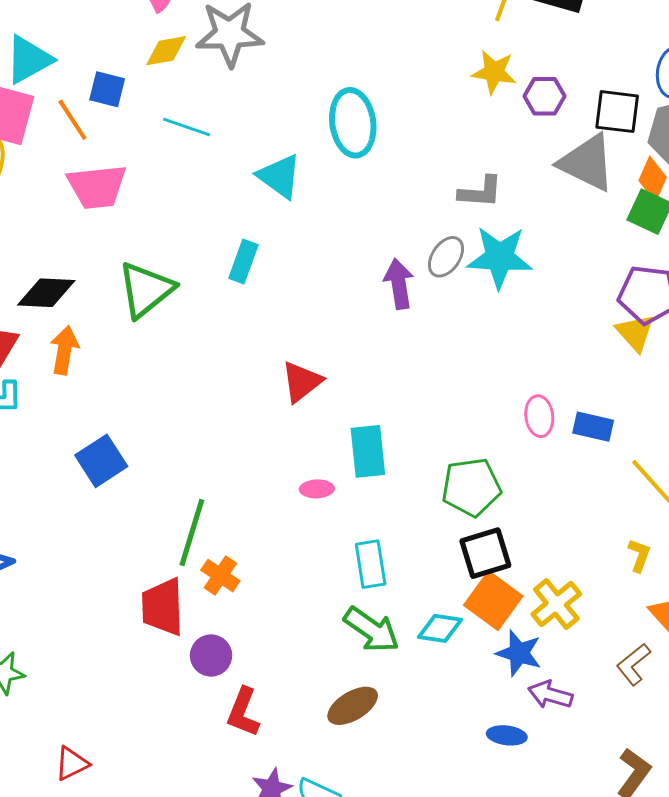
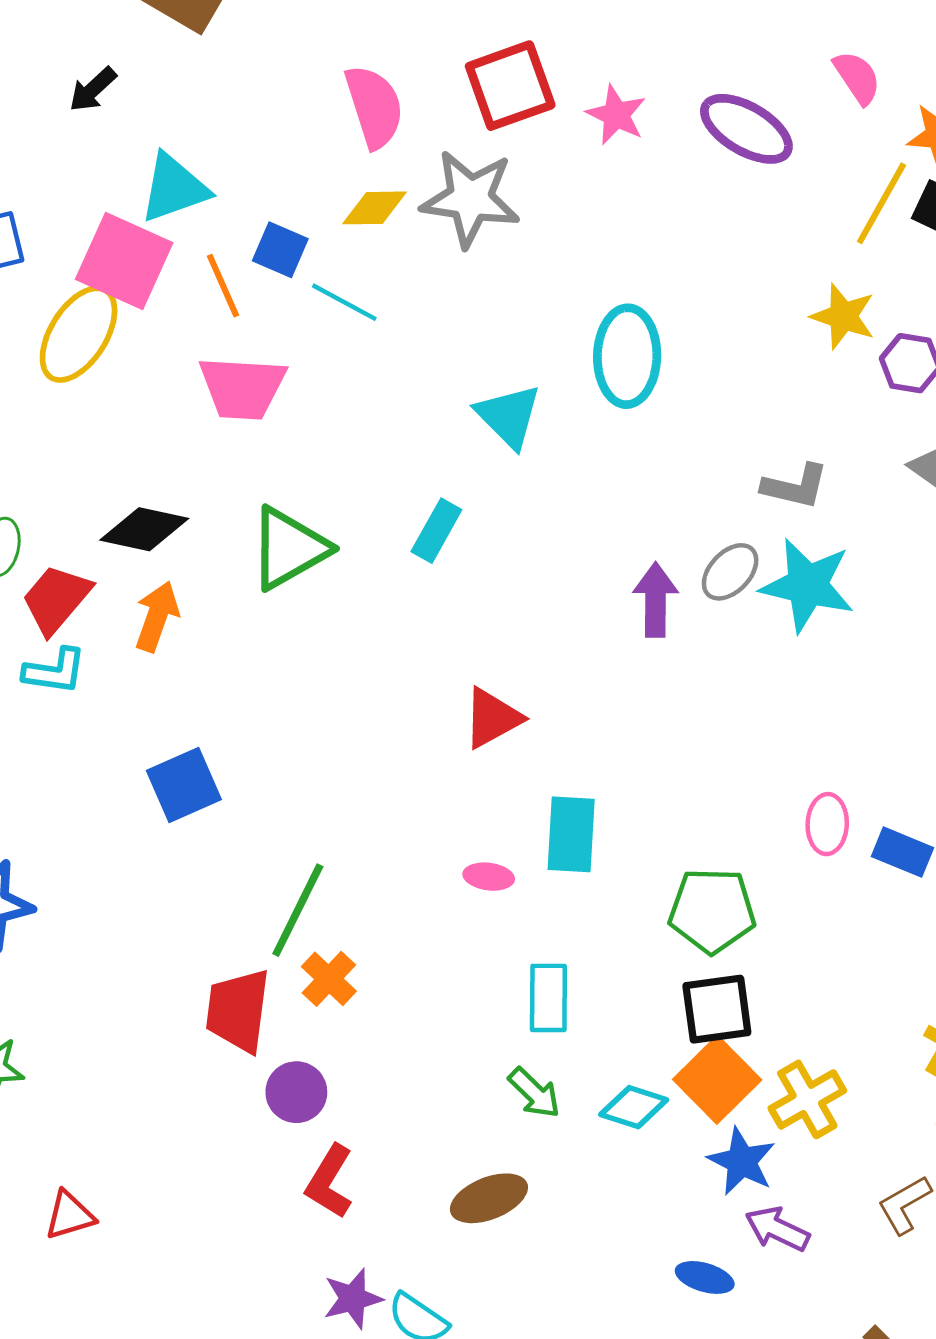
cyan line: (187, 127) -> (344, 302), moved
green arrow: (372, 630) -> (534, 1093), size x0.7

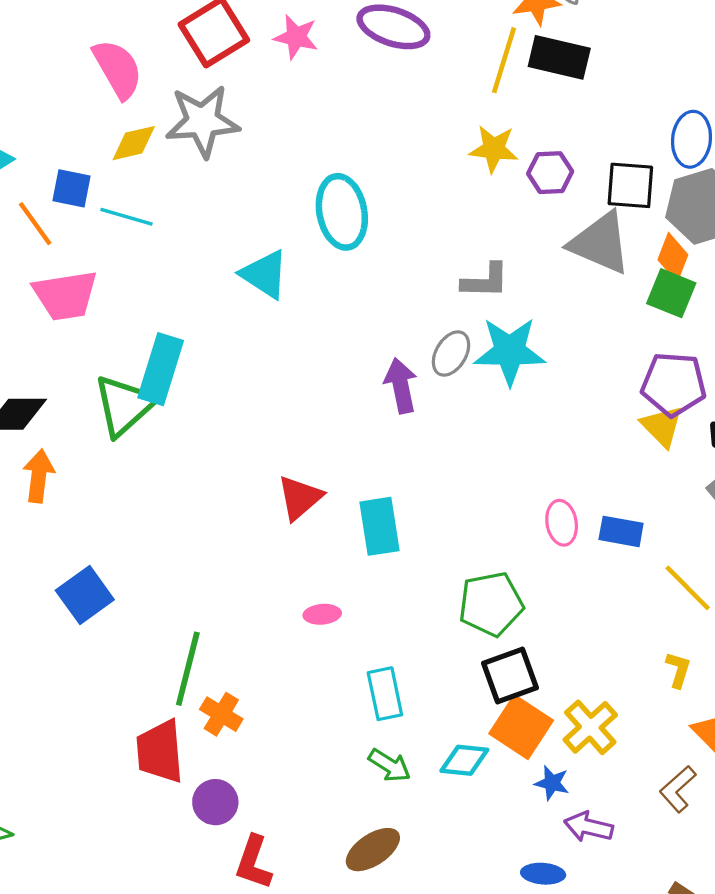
cyan rectangle: (436, 531) -> (161, 369), moved, size x1.5
cyan rectangle: (571, 834) -> (379, 526), moved
blue star: (742, 1161) -> (552, 783), size x0.7

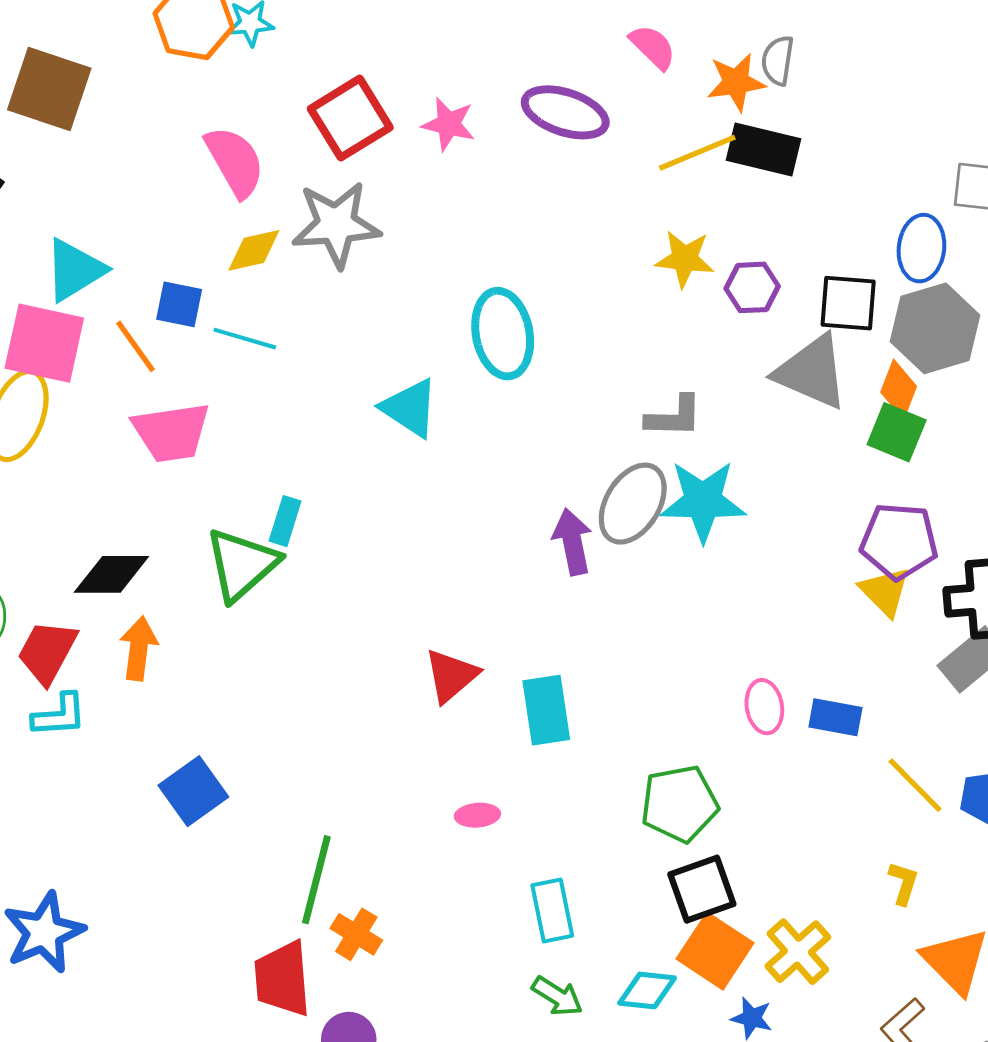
yellow line: (504, 60) -> (697, 153), turned 50
gray ellipse: (451, 354) -> (633, 504), size x1.5
cyan rectangle: (161, 369) -> (285, 521), size x0.6

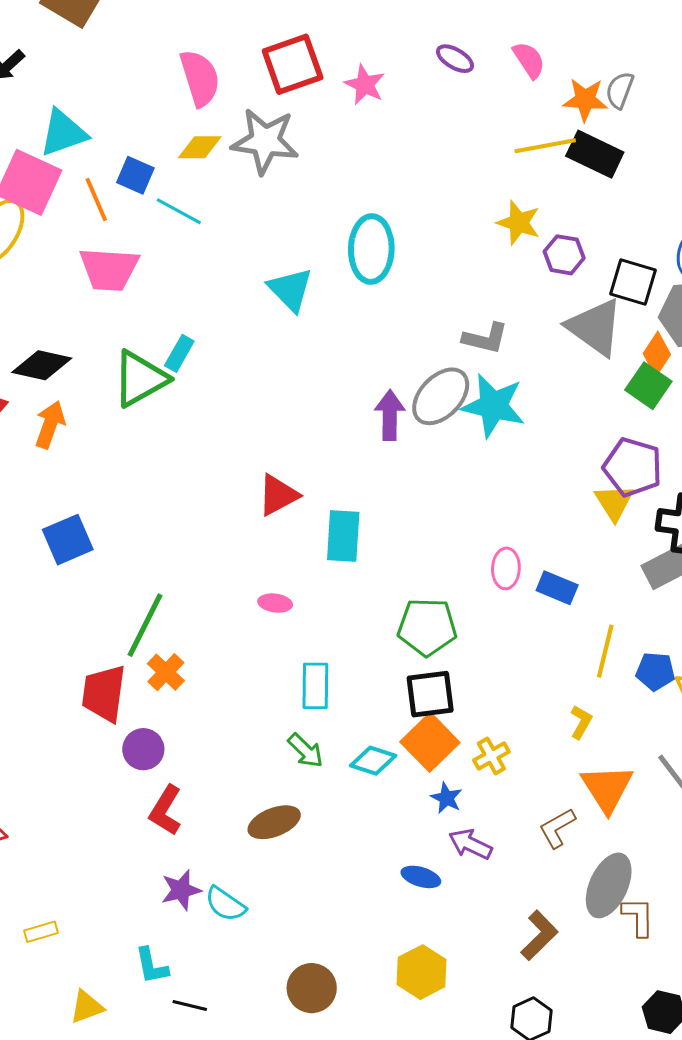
purple ellipse: (565, 112) -> (455, 59), moved, size x0.6
yellow line: (915, 785) -> (605, 651), turned 46
yellow cross: (798, 952) -> (491, 756), size x0.7

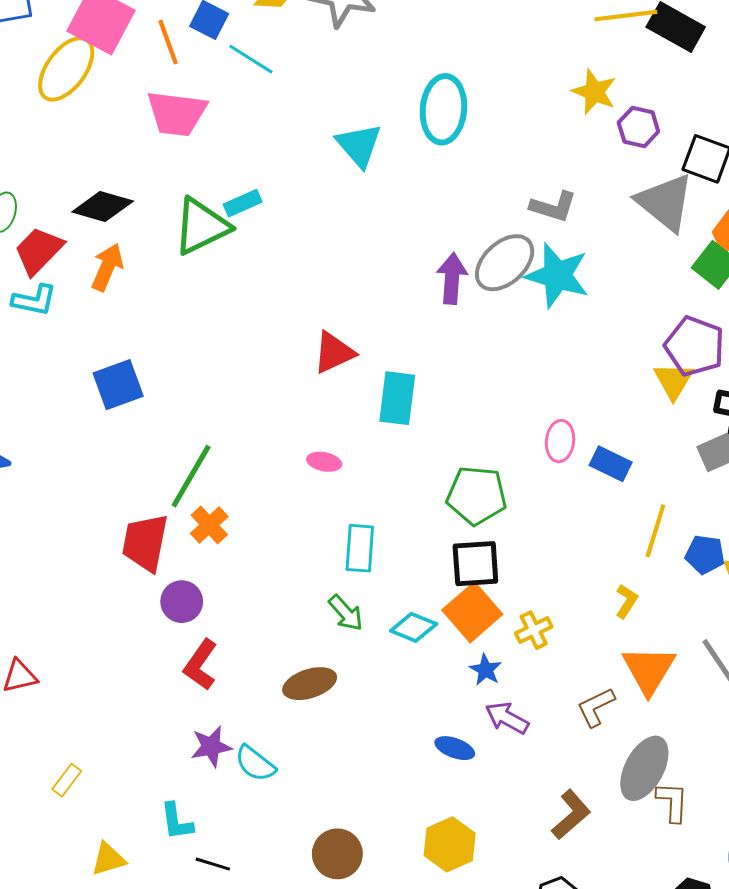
cyan rectangle: (179, 353) -> (243, 203), turned 33
yellow rectangle: (41, 932) -> (67, 780), turned -40

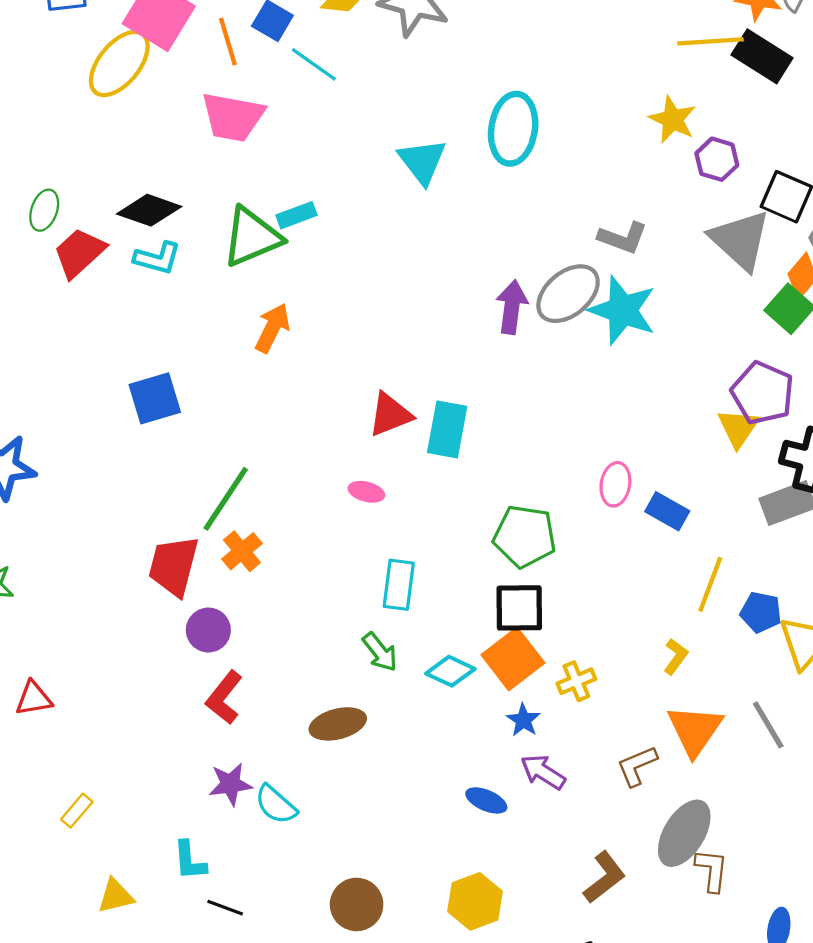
orange arrow: (107, 267) -> (272, 328), moved
cyan L-shape: (34, 300) -> (157, 258), moved
red triangle: (334, 353) -> (390, 415), moved

